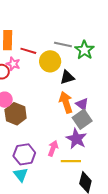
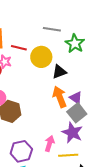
gray line: (63, 44) -> (52, 29), moved

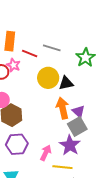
gray line: (52, 29) -> (52, 48), moved
yellow circle: (41, 57) -> (48, 78), moved
purple hexagon: (21, 151) -> (17, 144), moved

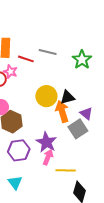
yellow circle: (48, 78) -> (46, 96), moved
black triangle: (66, 83) -> (68, 97), moved
purple triangle: (78, 111) -> (86, 113), moved
purple star: (70, 145) -> (46, 142), moved

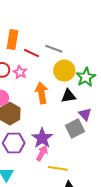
green star: (82, 60) -> (86, 77), moved
pink star: (10, 72) -> (20, 72), moved
yellow circle: (46, 96) -> (64, 71), moved
orange arrow: (62, 111) -> (42, 93), moved

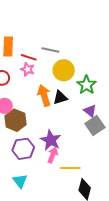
pink star: (20, 72) -> (28, 69), moved
green star: (86, 77) -> (87, 85), moved
black triangle: (68, 96) -> (60, 98), moved
gray square: (75, 129) -> (95, 125), moved

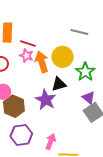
gray line: (50, 50) -> (79, 32), moved
orange arrow: (44, 95) -> (42, 62), moved
purple star: (51, 140) -> (46, 100), moved

